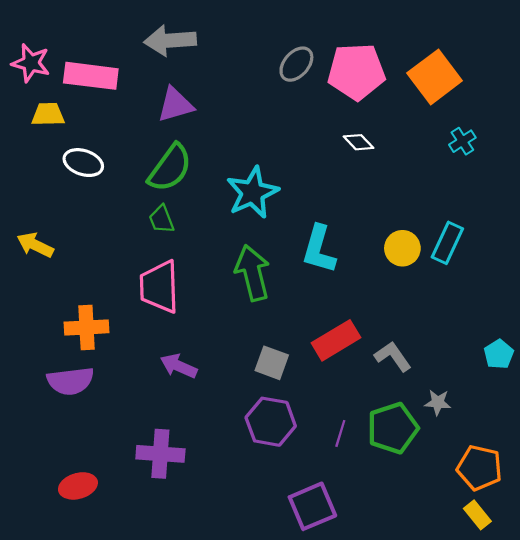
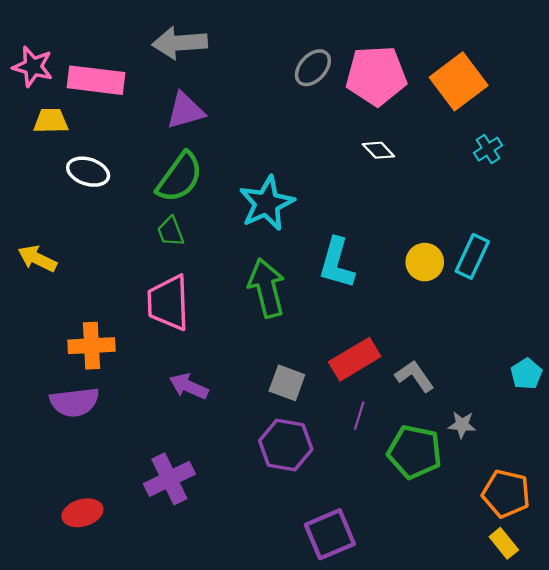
green pentagon: (393, 428) -> (415, 452), turned 30
purple line: (340, 433) -> (359, 416), moved
purple cross: (160, 454) -> (169, 479), turned -30

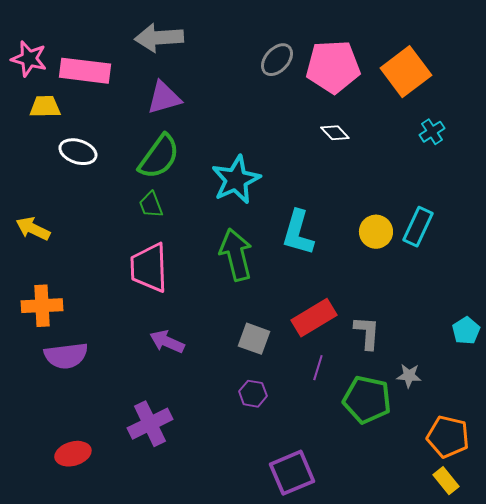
orange cross: (91, 346) -> (42, 306), moved
gray L-shape: (415, 376) -> (367, 333), turned 39
purple hexagon: (286, 445) -> (253, 394), size x0.6

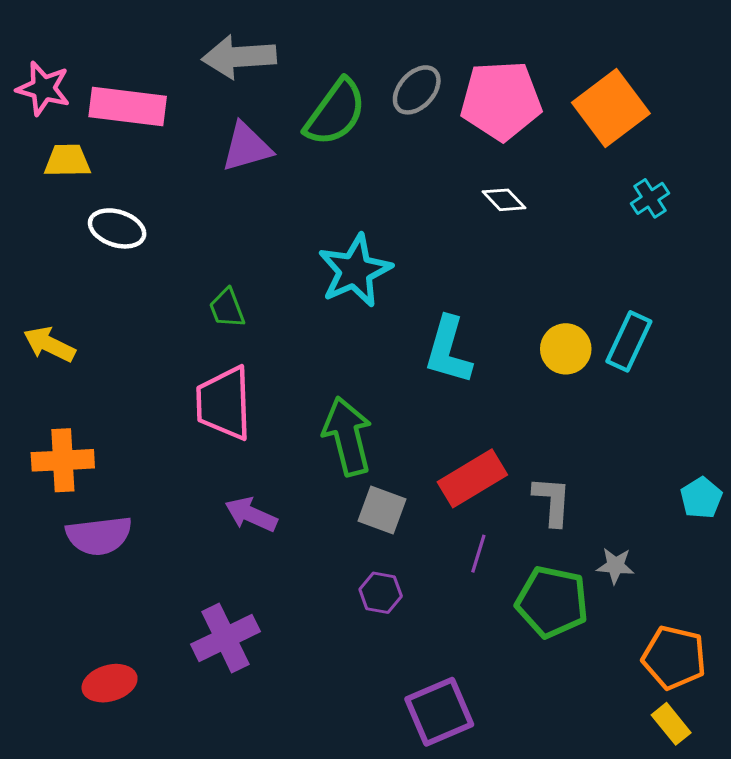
green semicircle: (159, 157) -> (335, 113), moved
green arrow: (236, 255) -> (347, 436), moved

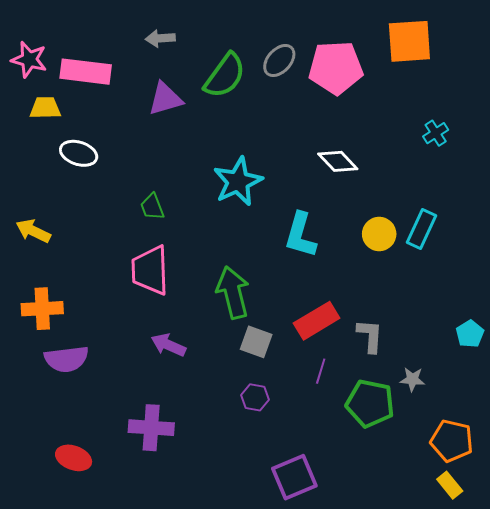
gray arrow: (239, 57) -> (160, 38), size x0.6
orange square: (611, 108) -> (409, 41), moved, turned 33
white diamond: (504, 200) -> (338, 161), moved, size x1.4
purple cross: (225, 638) -> (151, 428), turned 30
red ellipse: (110, 683) -> (74, 458), turned 36

